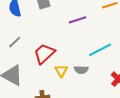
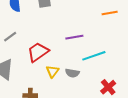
purple line: (78, 20) -> (74, 37), moved

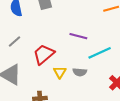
purple line: (74, 37) -> (78, 36), turned 30

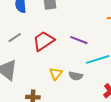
red trapezoid: (44, 54) -> (44, 41), moved

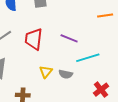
red trapezoid: (44, 41) -> (34, 39), turned -50

